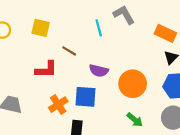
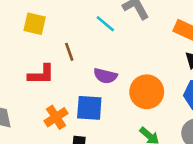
cyan line: (99, 28) -> (105, 24), turned -35
brown line: (69, 51) -> (69, 52), turned 40

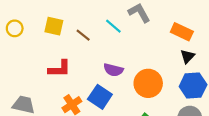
brown line: (69, 52) -> (83, 35), moved, turned -32
blue square: (89, 108) -> (100, 97), turned 30

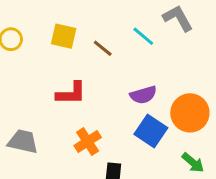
purple semicircle: (113, 70) -> (143, 95), turned -30
blue square: (100, 97) -> (151, 131), moved

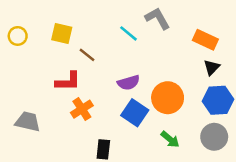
brown line: (103, 48) -> (87, 55), moved
orange cross: (88, 142) -> (82, 109), moved

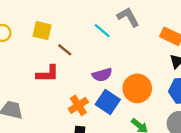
orange cross: (82, 109) -> (78, 105), moved

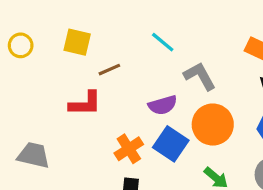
gray L-shape: (128, 17) -> (200, 76), moved
brown line: (65, 50) -> (109, 70), turned -63

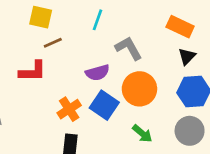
yellow square: (77, 42) -> (41, 17), moved
cyan line: (163, 42) -> (97, 20), turned 70

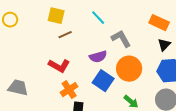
cyan line: (97, 20) -> (98, 18), turned -63
red L-shape: (33, 71) -> (59, 66), moved, turned 30
orange cross: (69, 109) -> (69, 90), moved

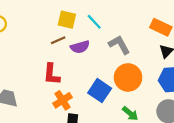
yellow square: (56, 16) -> (67, 20), moved
purple semicircle: (98, 57) -> (80, 47), moved
red L-shape: (59, 66) -> (52, 74), turned 65

